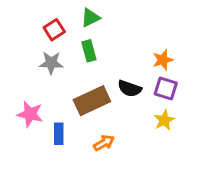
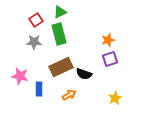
green rectangle: (89, 51) -> (59, 34), size x1.5
black semicircle: (130, 89) -> (84, 74), moved
purple square: (166, 89) -> (110, 59), turned -35
yellow star: (164, 120) -> (115, 98), moved

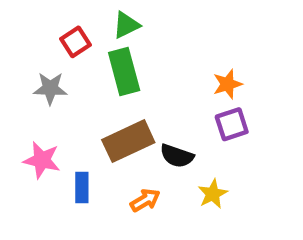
gray star: (34, 42) -> (50, 88), moved
yellow star: (115, 98) -> (213, 194), moved

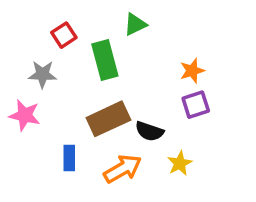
green triangle: (126, 25) -> (135, 24), moved
pink star: (42, 160) -> (25, 115), moved
orange arrow: (145, 200) -> (123, 169), size x1.5

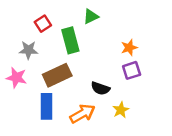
brown rectangle: (108, 119) -> (57, 75), moved
blue rectangle: (69, 158) -> (46, 106), size x1.5

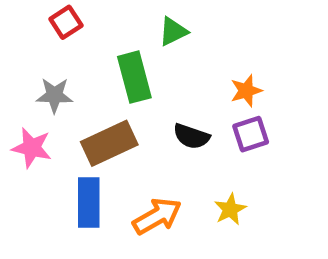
red square: (43, 24) -> (66, 22), moved
black semicircle: (100, 88) -> (191, 136), moved

